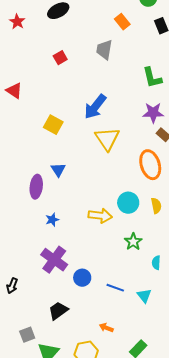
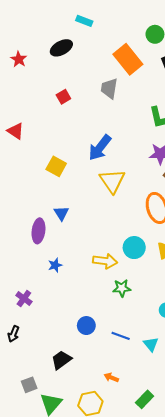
orange rectangle: (122, 22) -> (128, 59), size x1.8
green star: (133, 242) -> (122, 288), moved, turned 30
purple cross: (54, 260) -> (24, 298), moved, size x0.6

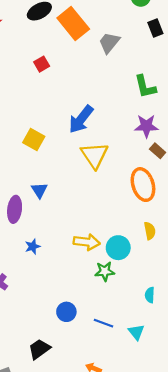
orange rectangle: (128, 59) -> (73, 24), moved
gray trapezoid: (109, 88) -> (109, 43), moved, turned 30
cyan circle: (134, 248) -> (118, 248), moved

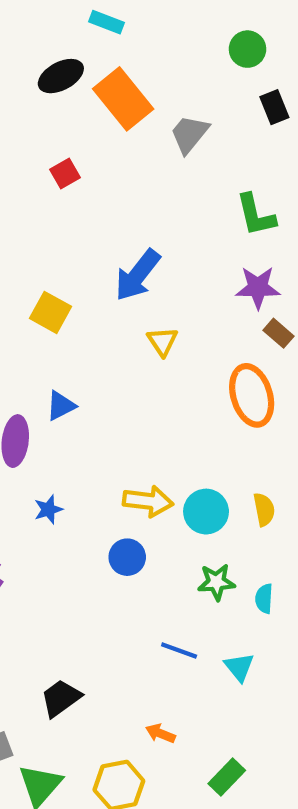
yellow triangle: (95, 155) -> (162, 341), size x0.6
blue triangle: (39, 190) -> (61, 406), turned 36
yellow semicircle: (150, 231) -> (264, 509), moved
green star: (105, 271) -> (216, 582), moved
blue circle: (66, 312) -> (127, 557), moved

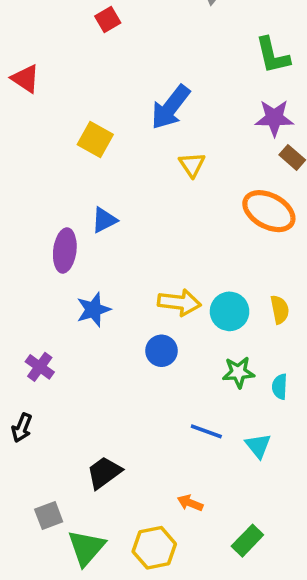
orange ellipse: (252, 395) -> (269, 211), turned -45
blue star: (48, 509) -> (93, 310), size x1.4

